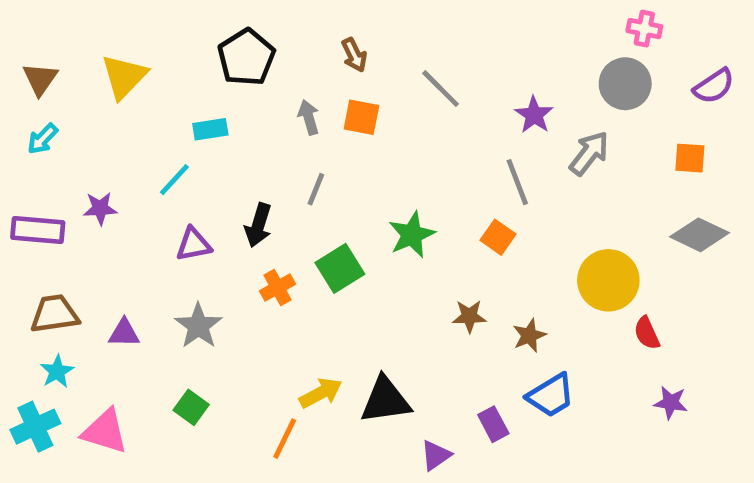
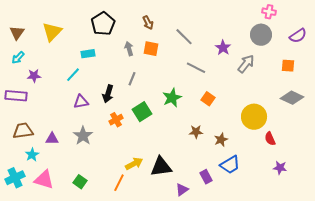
gray line: (517, 182) -> (196, 68), moved, turned -42
purple star: (100, 208) -> (34, 76), moved
cyan star: (57, 371) -> (32, 155), moved
green square: (191, 407) -> (80, 182), moved

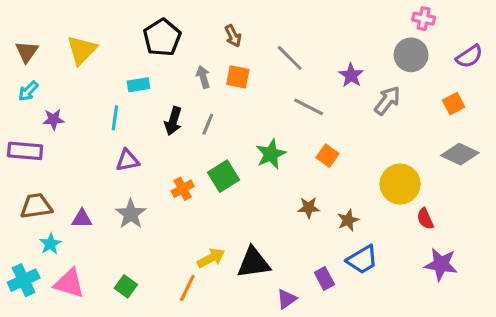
orange square: (288, 66) -> (454, 104), turned -32
cyan line: (73, 75) -> (115, 118), turned -35
black arrow: (108, 94) -> (173, 121), moved
purple star: (280, 168) -> (441, 264), size x1.5

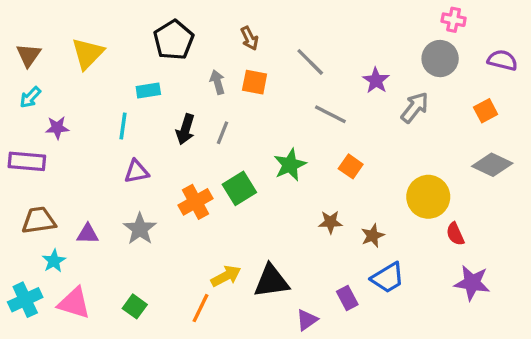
purple semicircle: (469, 56) -> (502, 60), turned -132
orange cross: (183, 189) -> (196, 202), size x1.4

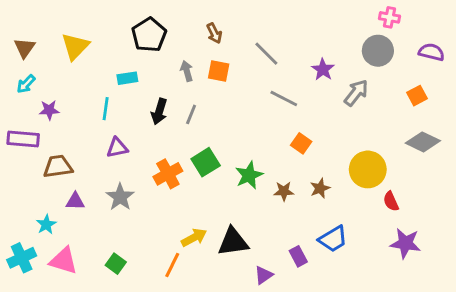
green star: (290, 165) -> (249, 175), moved
brown trapezoid: (39, 220) -> (58, 167), moved
brown star: (373, 236) -> (320, 188), moved

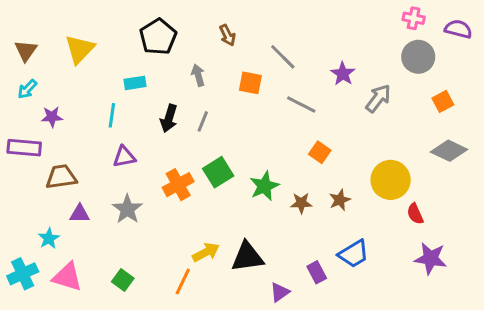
gray circle: (378, 51) -> (418, 57), moved
purple semicircle: (431, 52) -> (458, 29), moved
orange square: (219, 71) -> (250, 83), moved

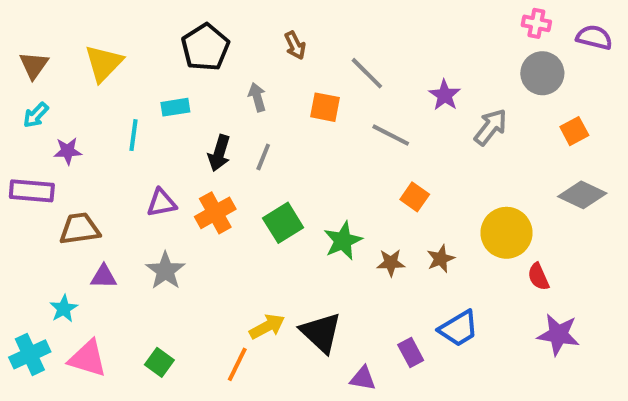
cyan line: (112, 115) -> (133, 135), moved
orange cross: (178, 185) -> (215, 213), moved
black triangle: (247, 257) -> (321, 333), turned 51
purple triangle: (280, 292) -> (363, 378), turned 45

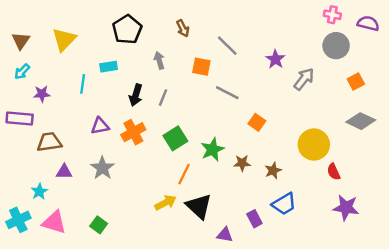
gray line: (391, 135) -> (227, 93), moved
brown star: (441, 259) -> (273, 170), moved
orange line: (237, 364) -> (184, 174), moved

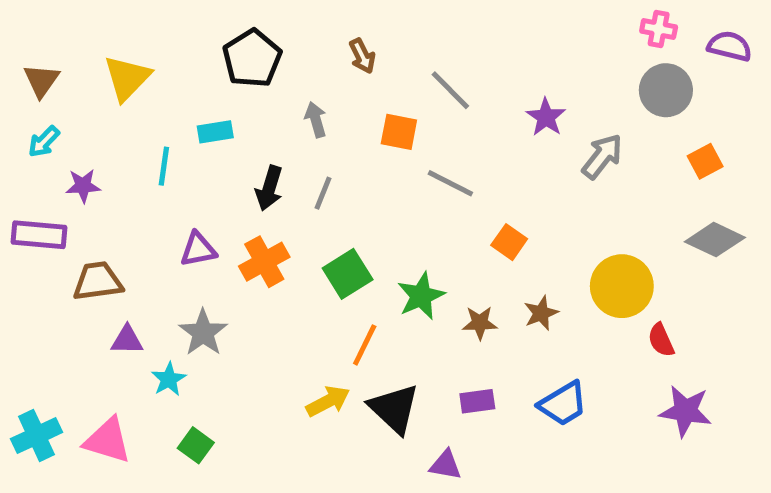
brown star: (273, 170) -> (541, 313), moved
cyan star: (39, 191) -> (169, 379), moved
purple rectangle: (254, 219) -> (477, 401), moved, turned -70

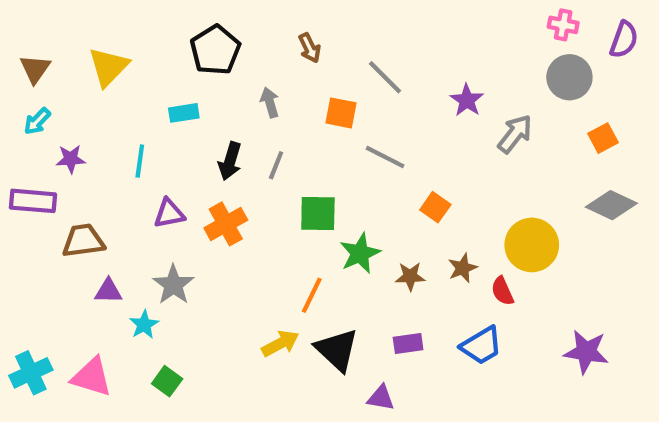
purple semicircle: (730, 46) -> (624, 40), turned 96
cyan line: (164, 166) -> (140, 161), moved
green square: (348, 274) -> (318, 213), moved, turned 33
red semicircle: (661, 340) -> (502, 291), moved

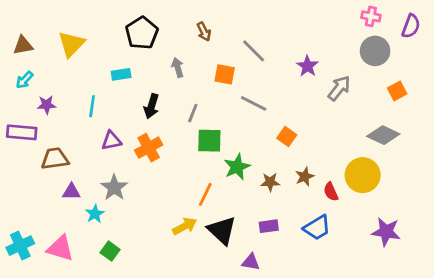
brown triangle: (35, 69) -> (23, 45), turned 45
gray line: (276, 165) -> (193, 113), moved
gray diamond: (611, 205) -> (383, 135), moved
yellow circle: (532, 245) -> (363, 175), moved

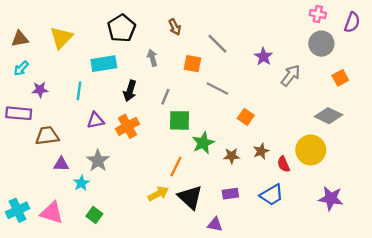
cyan rectangle: (121, 74) -> (104, 64), size x1.5

